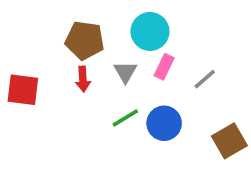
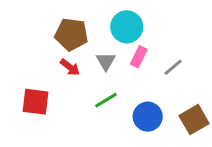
red arrow: (83, 79) -> (70, 67), turned -48
red square: (23, 90) -> (36, 102), moved
blue circle: (164, 123) -> (148, 117), moved

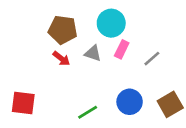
gray triangle: (106, 61) -> (93, 53), turned -42
green line: (106, 100) -> (88, 112), moved
red square: (36, 102) -> (23, 103), moved

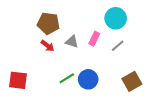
cyan circle: (111, 23) -> (116, 18), moved
blue circle: (130, 102) -> (88, 79), moved
green line: (88, 112) -> (67, 78), moved

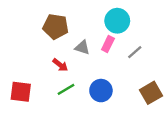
cyan circle: (116, 18) -> (117, 21), moved
red arrow: (47, 46) -> (60, 65), moved
green line: (67, 78) -> (66, 89), moved

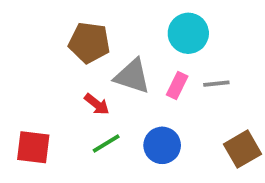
pink rectangle: (108, 44) -> (177, 86), moved
gray triangle: (82, 47) -> (132, 76), size x1.5
gray line: (135, 52) -> (216, 84), turned 35

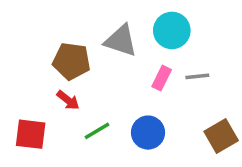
brown pentagon: (89, 43) -> (71, 61), moved
gray triangle: (132, 76) -> (121, 41), moved
red arrow: (97, 104) -> (68, 100), moved

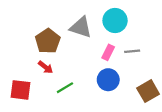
brown pentagon: (71, 61) -> (48, 41), turned 30
blue circle: (148, 133) -> (108, 80), moved

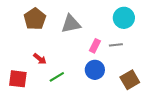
cyan circle: (115, 20) -> (124, 18), moved
gray triangle: (81, 27) -> (71, 24), turned -30
brown pentagon: (48, 41) -> (35, 19), moved

